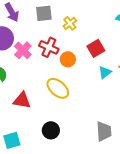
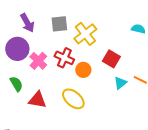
yellow cross: (70, 23) -> (85, 34), size x1.6
red square: (96, 48) -> (111, 59), turned -30
red triangle: (22, 100) -> (37, 100), moved

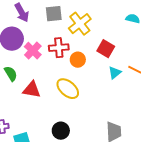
red cross: (64, 58) -> (59, 48), turned -30

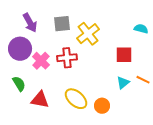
red square: (106, 49) -> (124, 55), moved, turned -30
orange circle: (78, 60) -> (102, 106), moved

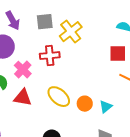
red square: (124, 55) -> (118, 54), moved
pink cross: (41, 61) -> (23, 70), moved
cyan triangle: (123, 83) -> (106, 107), moved

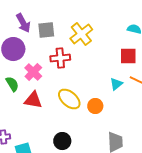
gray square: (45, 22) -> (46, 30), moved
cyan triangle: (106, 107) -> (116, 84), moved

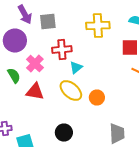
yellow cross: (81, 34) -> (98, 26), moved, turned 35
cyan triangle: (116, 84) -> (76, 68), moved

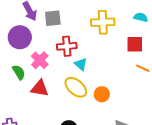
cyan triangle: (76, 68) -> (81, 64), turned -40

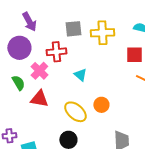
gray square: (53, 18) -> (73, 29), moved
red cross: (67, 46) -> (56, 52), moved
yellow ellipse: (76, 87) -> (75, 112), moved

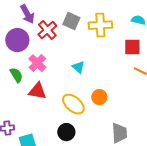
gray square: (73, 29) -> (71, 21), turned 30
red cross: (56, 52) -> (47, 30), moved, turned -36

